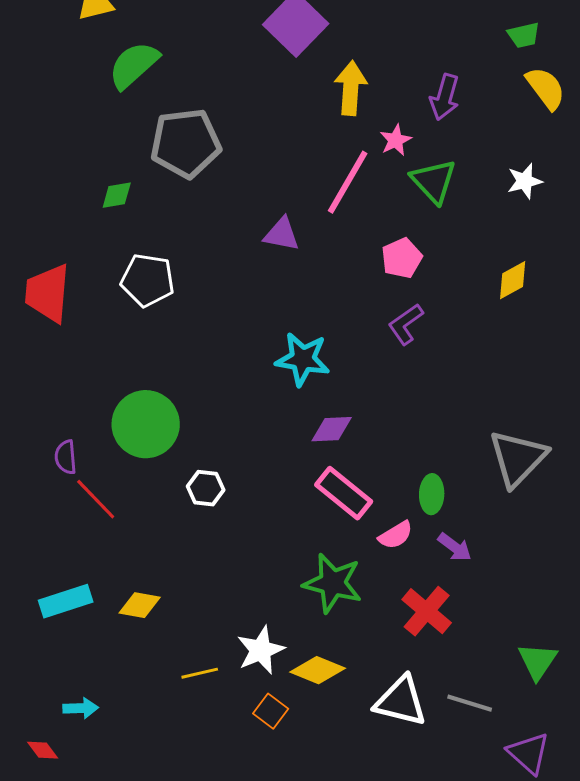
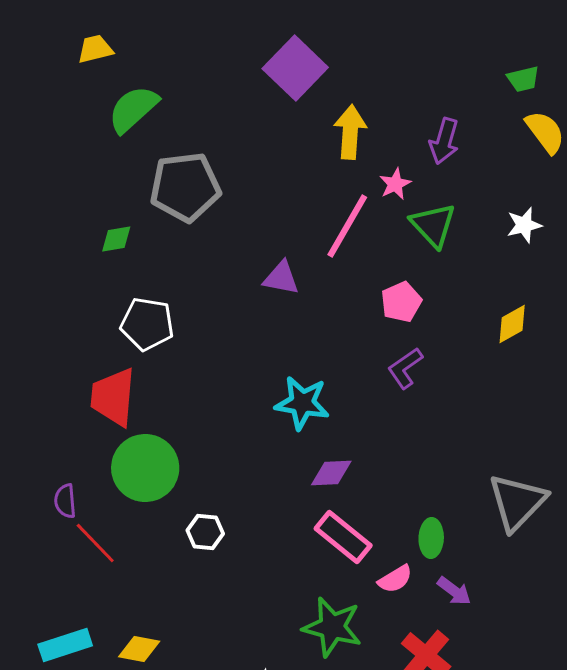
red trapezoid: (48, 293) -> (113, 397), moved

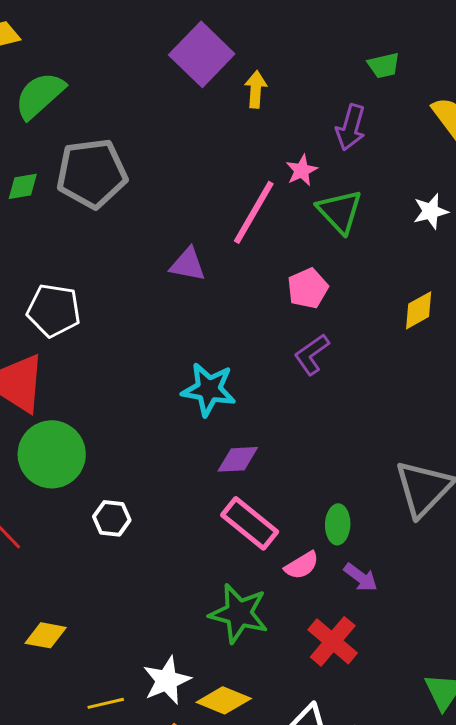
green trapezoid: (523, 79) -> (384, 65), moved
yellow arrow: (350, 132) -> (256, 89), moved, size x0.7
green diamond: (116, 239) -> (23, 186), moved

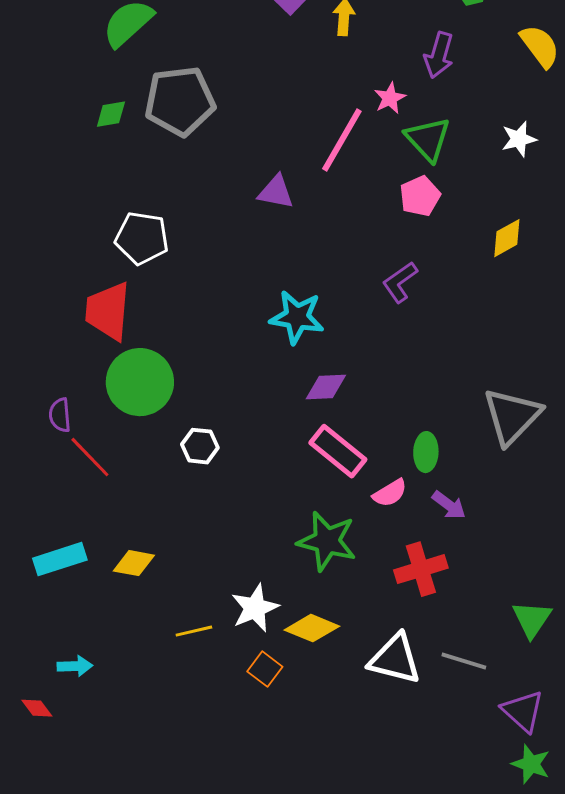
pink pentagon: (308, 288) -> (420, 196), moved
red cross: (333, 641) -> (421, 569), turned 33

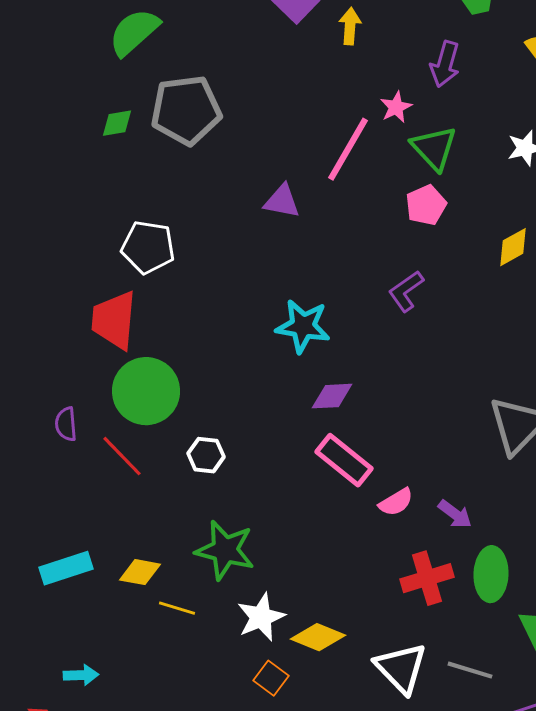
green ellipse: (426, 452) -> (491, 574), moved, size x1.4
red line: (90, 457) -> (122, 456), moved
green star: (327, 541) -> (225, 550), moved
yellow line: (194, 631) -> (177, 608), moved, turned 30
white triangle: (395, 659) -> (401, 668), turned 32

